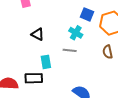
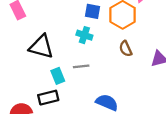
black triangle: (38, 34) -> (41, 47), size x1.6
gray line: (70, 50) -> (81, 66), moved

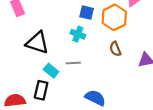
cyan rectangle: (58, 76) -> (51, 71), turned -32
black rectangle: (48, 98) -> (41, 90), turned -66

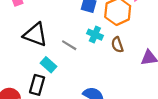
cyan cross: (78, 34) -> (95, 35), moved
gray line: (73, 63) -> (69, 45), moved, turned 32

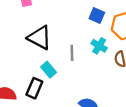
gray line: (69, 45) -> (72, 53), turned 49

